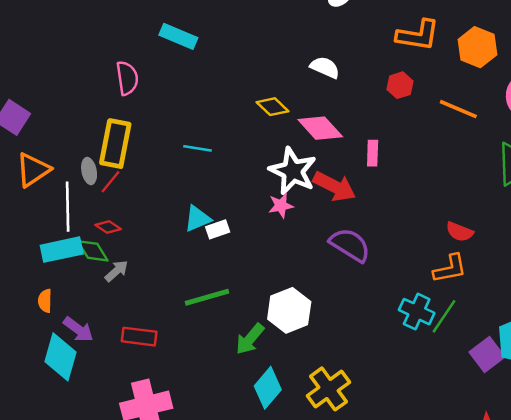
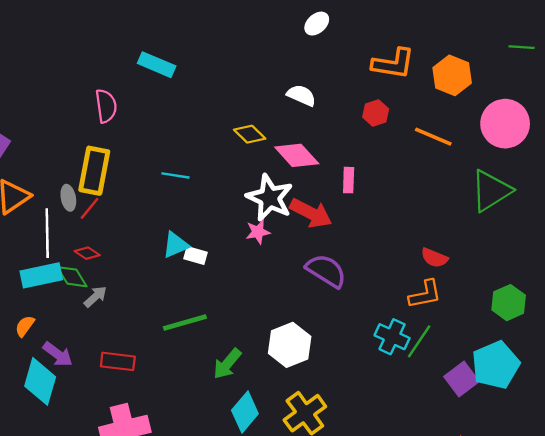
white rectangle: (218, 229) -> (195, 255), turned 35
orange semicircle: (45, 301) -> (25, 326), turned 35
white hexagon: (289, 310) -> (290, 345), moved

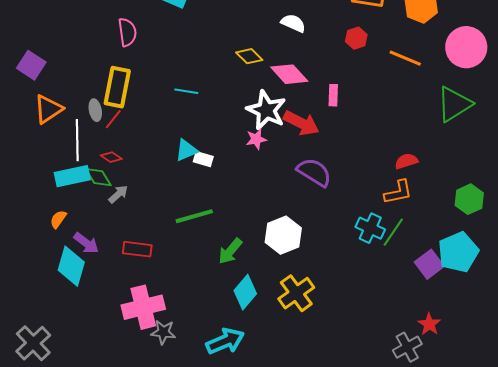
red semicircle: (434, 258) -> (406, 161), turned 140

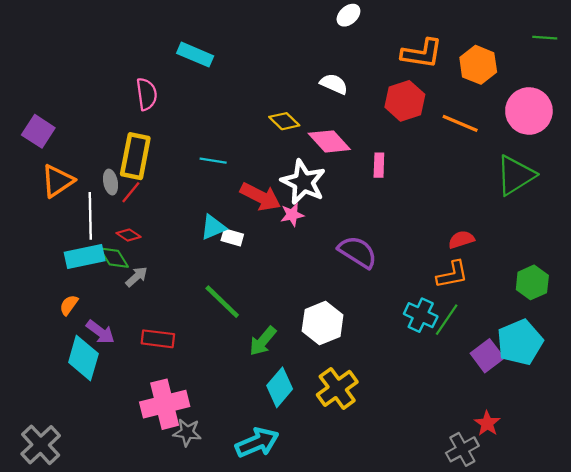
red hexagon: (356, 38) -> (405, 101), size x1.6
red arrow: (301, 123) -> (261, 197), moved
green line: (194, 216) -> (222, 302), turned 60

